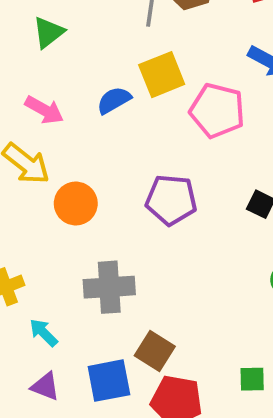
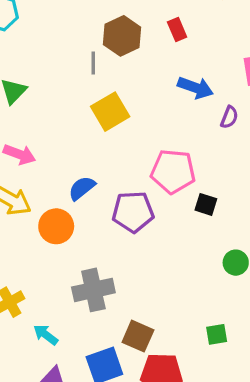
blue semicircle: (114, 100) -> (82, 188), moved
pink pentagon: (217, 111) -> (173, 171), moved
green square: (252, 379) -> (217, 334), moved

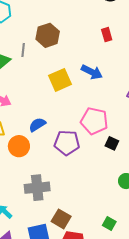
brown hexagon: (122, 36) -> (48, 35), moved
gray line: (93, 63) -> (23, 50), moved
blue arrow: (195, 88) -> (92, 72), moved
green square: (217, 334) -> (109, 224), turned 32

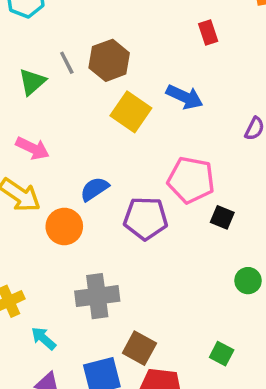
brown hexagon: (48, 35) -> (109, 60), moved
gray line: (23, 50) -> (67, 63), turned -32
yellow square: (60, 80) -> (131, 112), turned -30

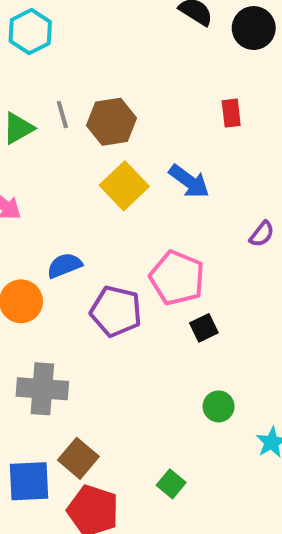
black square: (222, 217) -> (204, 328), turned 30

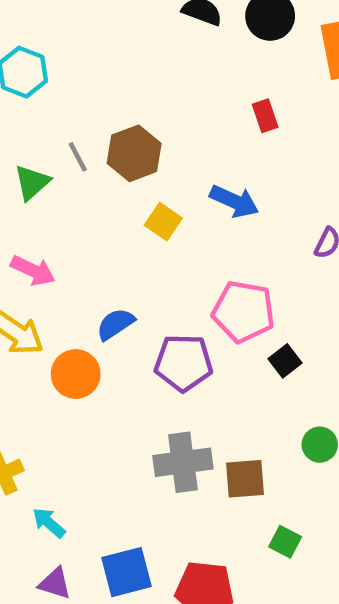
yellow square: (124, 186) -> (163, 222), size x0.7
gray cross: (42, 389) -> (183, 462), moved
brown square: (78, 458) -> (245, 479), moved, turned -33

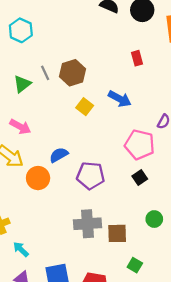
pink pentagon: (244, 311) -> (140, 145), moved

